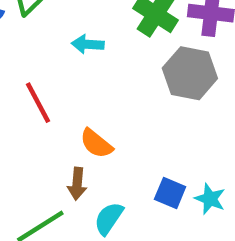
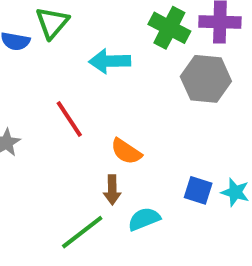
cyan arrow: (88, 44) -> (110, 61), size x1.4
cyan semicircle: (109, 218) -> (144, 219), turned 40

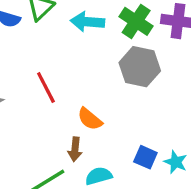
cyan arrow: (110, 61) -> (87, 22), moved
gray hexagon: (206, 79) -> (140, 67), moved

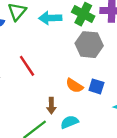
orange semicircle: (90, 119) -> (74, 86), moved
blue square: (145, 157) -> (96, 86), moved

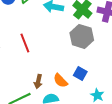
orange semicircle: (74, 86) -> (60, 81), moved

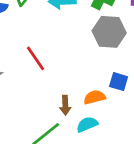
orange semicircle: (60, 81) -> (94, 97), turned 133

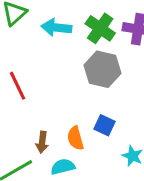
orange semicircle: (94, 97) -> (75, 138), turned -100

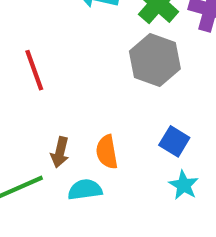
blue square: (104, 125) -> (174, 141), moved

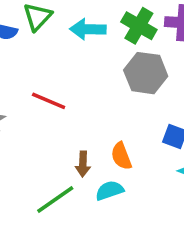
red line: (34, 70) -> (49, 101), turned -36

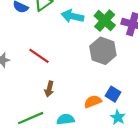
orange semicircle: (121, 156) -> (93, 102), moved, turned 78
brown arrow: (83, 164) -> (49, 89), moved

